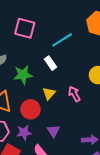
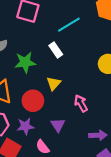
pink arrow: (74, 94) -> (81, 103), moved

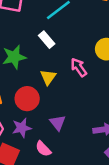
pink arrow: (81, 103) -> (79, 67), moved

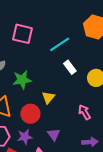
white rectangle: (47, 40) -> (70, 67), moved
pink arrow: (79, 67) -> (84, 112), moved

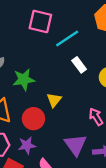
pink square: (23, 34) -> (40, 21), moved
purple triangle: (54, 134) -> (75, 145), moved, size x1.5

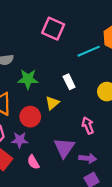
cyan line: (67, 38) -> (89, 51), moved
white rectangle: (79, 65) -> (69, 82), moved

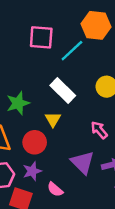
pink square: (53, 29) -> (41, 37), moved
white rectangle: (69, 82) -> (63, 90), size x1.5

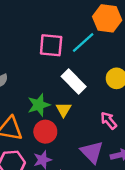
pink square: (41, 37) -> (51, 45), moved
green star: (18, 103) -> (39, 105), moved

